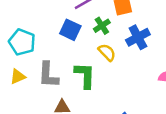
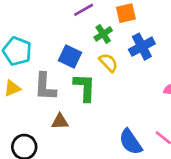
blue square: (70, 30) -> (70, 57), moved

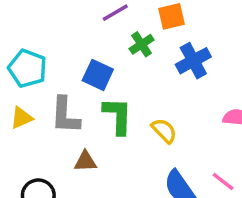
yellow semicircle: (108, 63) -> (164, 131), moved

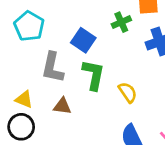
yellow triangle: (22, 118) -> (24, 99), moved, turned 36

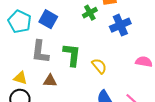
blue square: (83, 40) -> (48, 19), moved

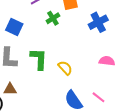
blue cross: (120, 25) -> (98, 22), moved
brown triangle: (50, 81) -> (10, 89), moved

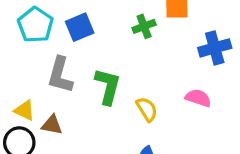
blue square: (14, 27) -> (80, 27), turned 30
pink semicircle: (107, 61) -> (198, 98), moved

